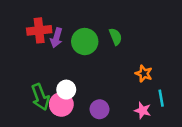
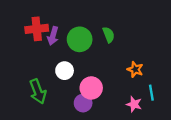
white circle: (66, 90) -> (65, 71), moved
pink circle: (61, 104) -> (91, 88), moved
purple circle: (99, 109) -> (83, 103), moved

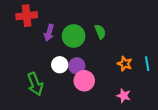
red cross: (37, 29) -> (27, 16), moved
cyan line: (151, 93) -> (147, 64), moved
purple circle: (83, 103) -> (77, 66), moved

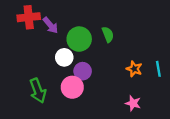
purple arrow: (49, 33) -> (50, 25), moved, turned -56
white circle: (60, 65) -> (64, 57), moved
pink circle: (84, 81) -> (72, 87), moved

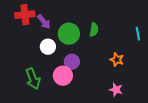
green semicircle: (108, 34) -> (94, 30), turned 32
white circle: (64, 57) -> (48, 47), moved
cyan line: (158, 69) -> (138, 34), moved

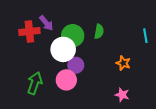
red cross: (25, 15) -> (29, 31), moved
white circle: (48, 47) -> (63, 49), moved, size x1.5
green arrow: (33, 79) -> (35, 83), turned -140

